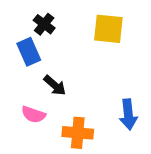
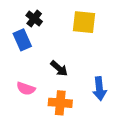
black arrow: (55, 85) -> (59, 68), moved

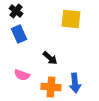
black cross: (34, 19) -> (16, 11), moved
blue arrow: (99, 89) -> (75, 83), moved

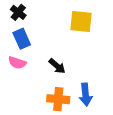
pink semicircle: (22, 75) -> (17, 63), moved

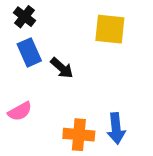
pink semicircle: (17, 63) -> (20, 111), moved, turned -48
black arrow: (57, 66) -> (62, 68), moved

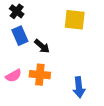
orange cross: (79, 135) -> (40, 75), moved

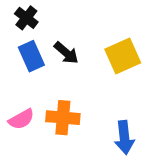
yellow square: (75, 20) -> (123, 56), moved, turned -30
black arrow: (42, 46) -> (66, 53), moved

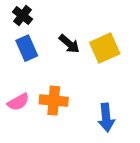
black arrow: (66, 53) -> (69, 44), moved

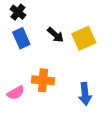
pink semicircle: (18, 102) -> (16, 93), moved

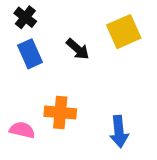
yellow square: (84, 38) -> (124, 32), moved
pink semicircle: (16, 93) -> (22, 130), turned -138

